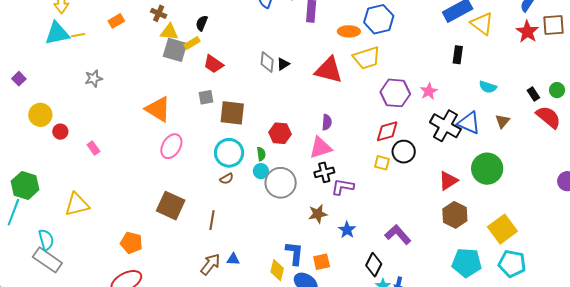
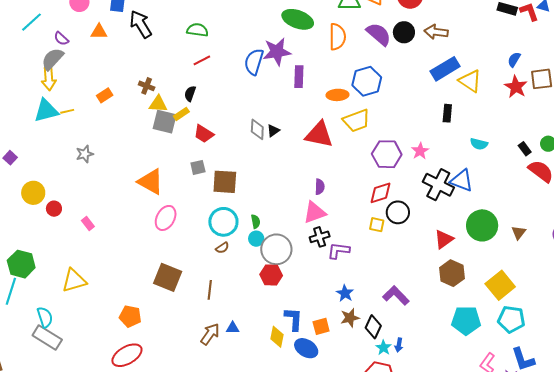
brown triangle: (502, 121) -> (519, 233), moved
red hexagon: (280, 133) -> (271, 275), moved
brown star: (318, 214) -> (350, 318), moved

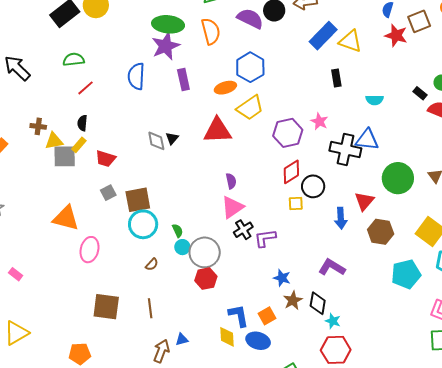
purple star: (277, 52) -> (166, 46), moved
cyan circle: (223, 222) -> (143, 224), moved
blue arrow: (399, 345) -> (341, 218), moved, size x1.5

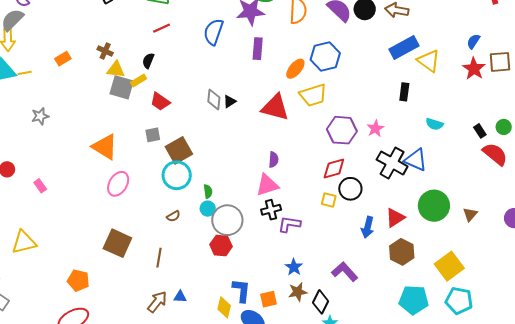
orange ellipse: (225, 88) -> (295, 69), turned -50
brown square: (138, 200) -> (179, 150), turned -36

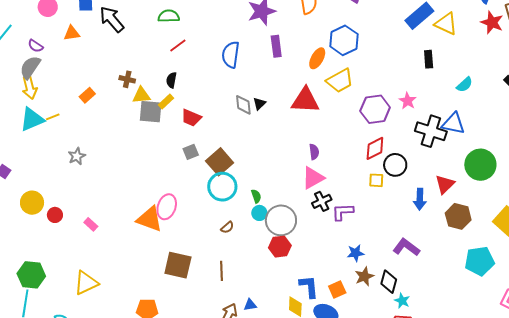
blue semicircle: (213, 32) -> (231, 55), moved
cyan semicircle: (434, 124) -> (465, 85), turned -48
orange triangle: (105, 147) -> (150, 219), moved
blue star: (294, 267) -> (356, 253), turned -30

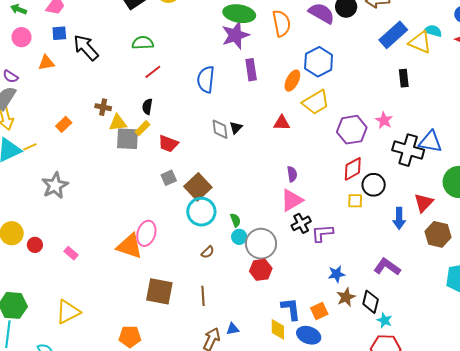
cyan semicircle: (465, 85) -> (433, 31), moved, turned -120
red triangle: (305, 100) -> (282, 123), size x0.6
gray star: (77, 156) -> (55, 186), size x1.5

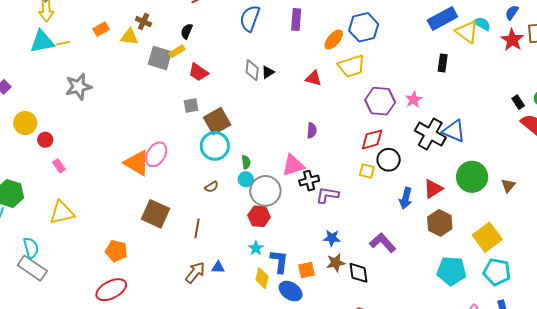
yellow triangle: (118, 123) -> (129, 37), moved
pink triangle: (292, 200) -> (293, 165), moved
pink rectangle: (71, 253) -> (59, 166), moved
black diamond: (371, 302) -> (359, 273), turned -35
cyan star: (385, 320) -> (256, 248), moved

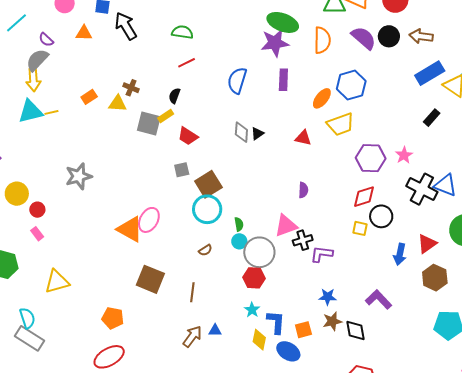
black rectangle: (443, 63) -> (432, 118), turned 36
gray star: (78, 87) -> (79, 176), moved
pink rectangle: (59, 166) -> (37, 234), moved

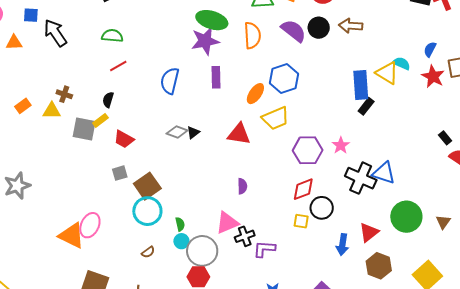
blue rectangle: (430, 73) -> (361, 85), moved, turned -60
gray diamond: (241, 132) -> (177, 132), turned -70
red triangle: (303, 138) -> (239, 134), size x1.4

